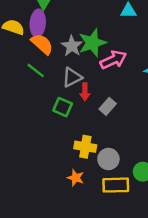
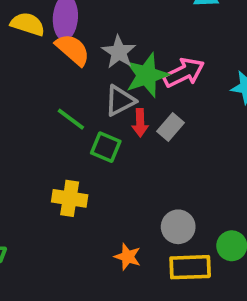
green star: (92, 43) -> (147, 75), moved
green line: (36, 70) -> (71, 119), moved
gray rectangle: (108, 106) -> (171, 127), moved
yellow cross: (85, 147) -> (70, 198), moved

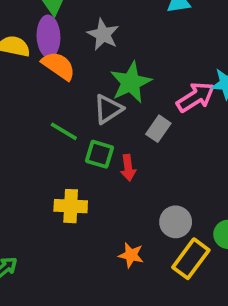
gray star: (119, 52) -> (103, 34), moved
pink arrow: (184, 73) -> (196, 97), moved
red arrow: (140, 123) -> (128, 168), moved
yellow rectangle: (190, 267) -> (191, 259), turned -45

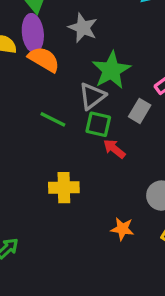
green square: (99, 154) -> (98, 124), moved
red arrow: (128, 168) -> (114, 149), turned 140

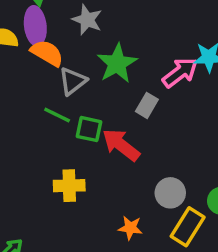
gray triangle: (92, 96) -> (73, 81), moved
green square: (98, 124) -> (89, 129), moved
red arrow: (114, 149) -> (121, 145), size x1.6

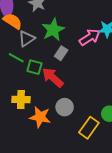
gray rectangle: (147, 105) -> (61, 53), moved
gray circle: (170, 193) -> (65, 107), moved
orange star: (130, 228) -> (40, 117), moved, size x1.5

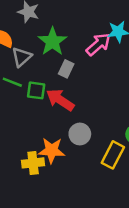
yellow cross: (21, 100) -> (33, 163), moved

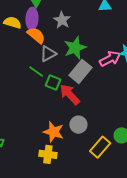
gray rectangle: (66, 69) -> (80, 71), size x1.6
yellow cross: (33, 163) -> (48, 154), moved

